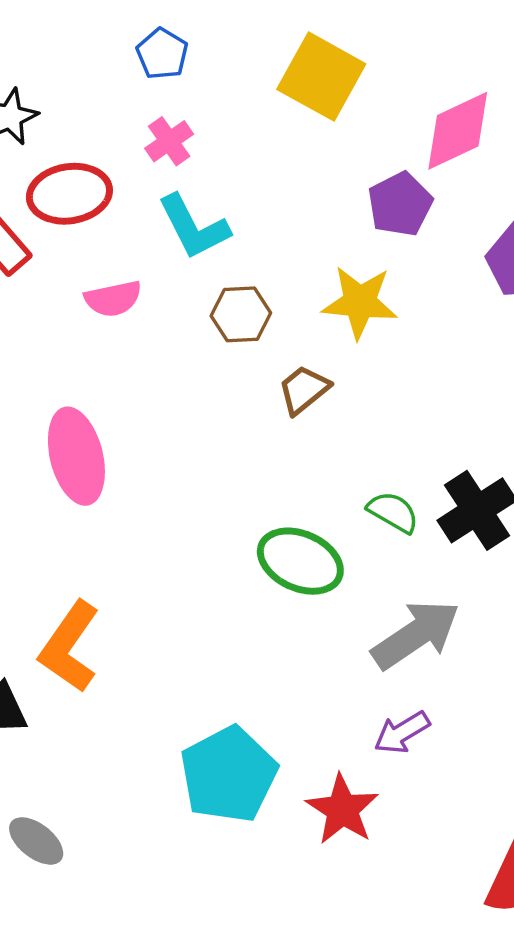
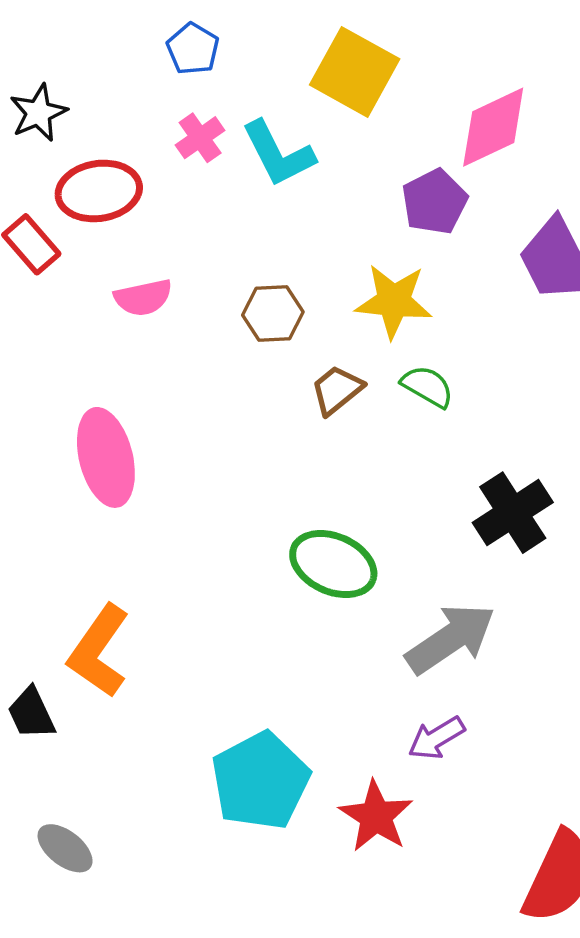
cyan L-shape: (194, 227) -> (278, 154), moved
green semicircle: (393, 512) -> (427, 386), moved

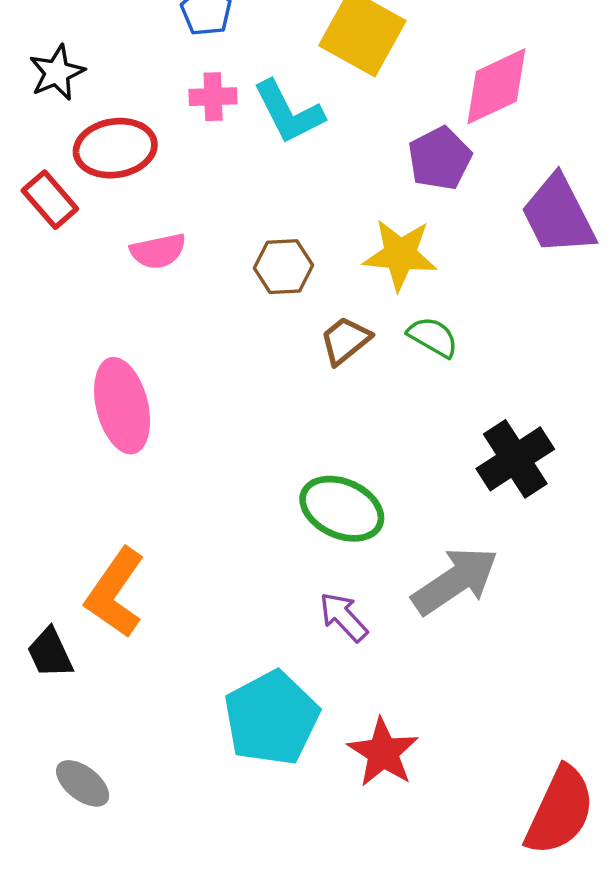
pink cross: (200, 138) -> (213, 97), turned 33
purple arrow: (436, 738) -> (344, 617), moved, turned 78

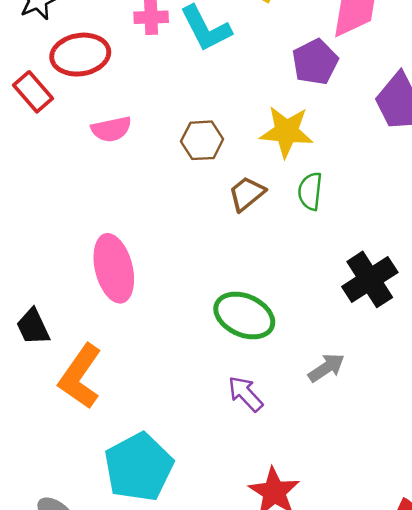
green semicircle: (433, 337) -> (310, 191), turned -114
pink ellipse: (122, 406) -> (114, 268), moved
gray arrow: (455, 581) -> (326, 368), size x0.6
black trapezoid: (50, 653) -> (33, 327), moved
cyan pentagon: (271, 718) -> (139, 467), moved

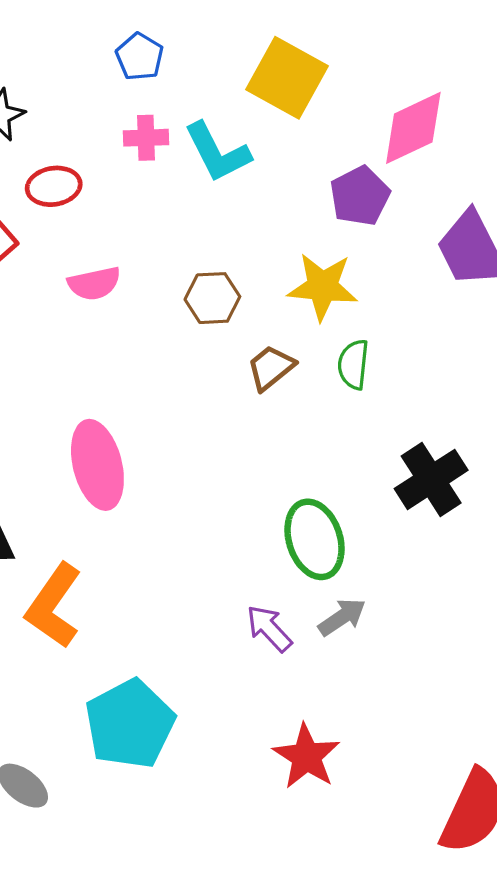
red ellipse: (80, 55) -> (54, 186), size x0.7
green ellipse: (244, 316) -> (315, 539), moved, turned 48
gray arrow: (326, 368) -> (342, 617), moved

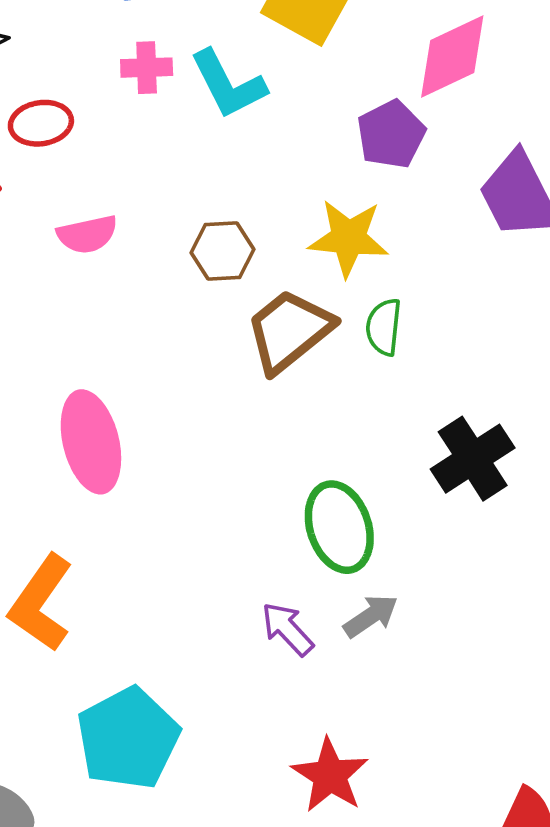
brown trapezoid: (271, 368) -> (289, 331), size x1.6

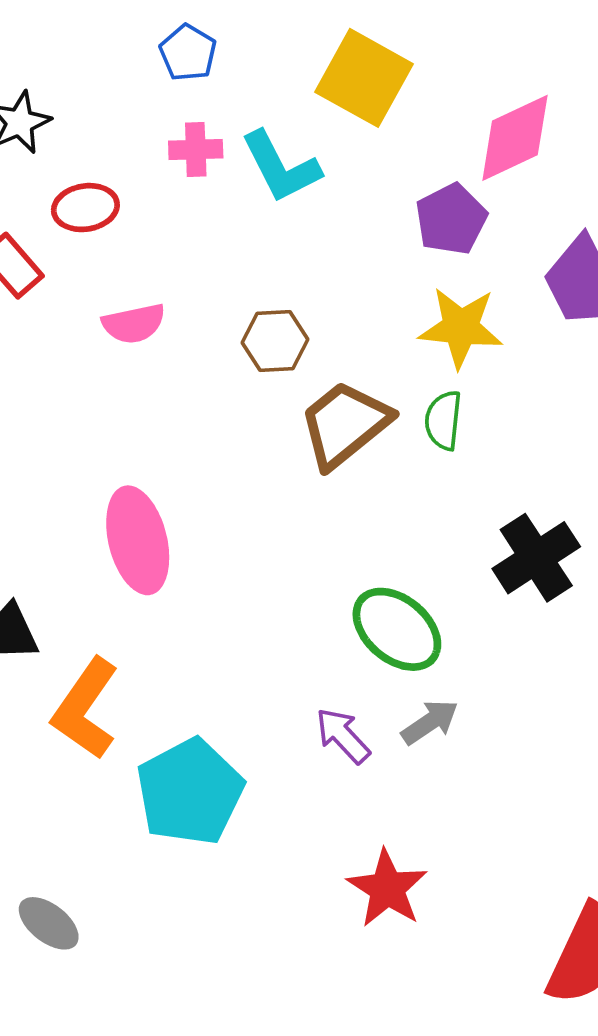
yellow star: (349, 238) -> (461, 327), moved
green ellipse: (339, 527) -> (397, 629), turned -32
cyan pentagon: (128, 738) -> (190, 792), moved

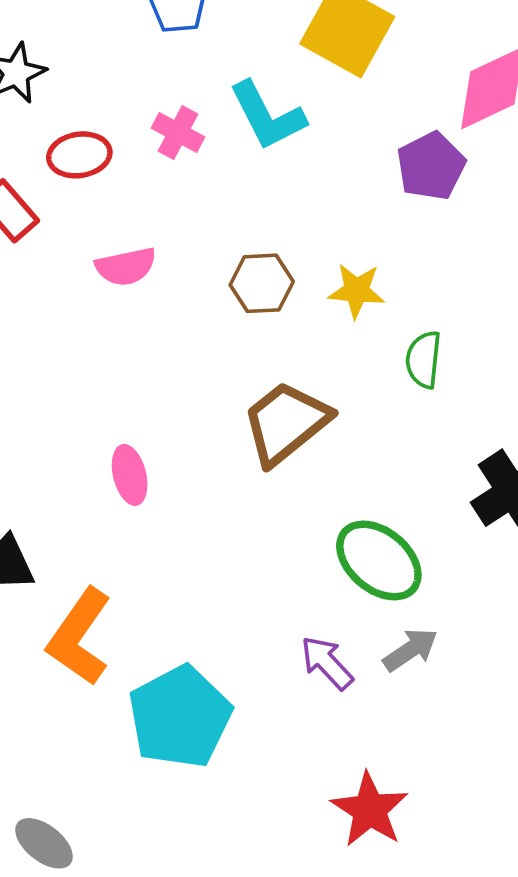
pink cross: (196, 149) -> (178, 133), moved, turned 30
yellow star: (461, 327) -> (357, 291), moved, size x0.7
brown trapezoid: (345, 424) -> (286, 423), moved
pink ellipse: (138, 540) -> (130, 475), size x0.6

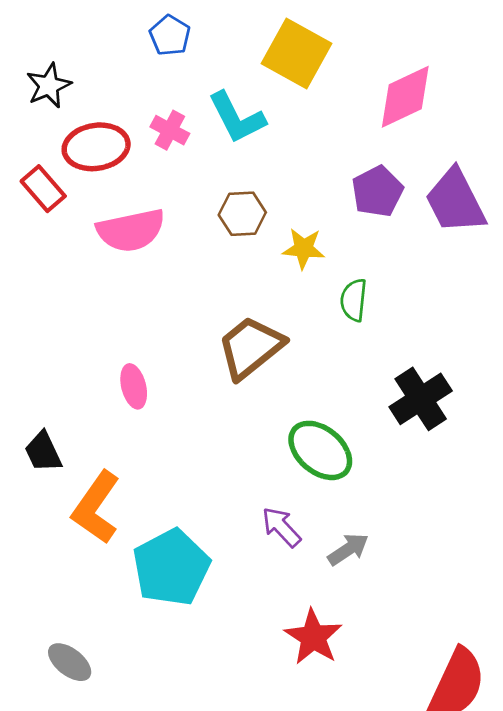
red ellipse: (79, 155) -> (96, 147), size x1.4
purple pentagon: (431, 166) -> (377, 191), moved
pink semicircle: (126, 267) -> (131, 230), size x1.5
brown hexagon: (262, 283) -> (242, 214), moved
gray arrow: (411, 650) -> (348, 549), moved

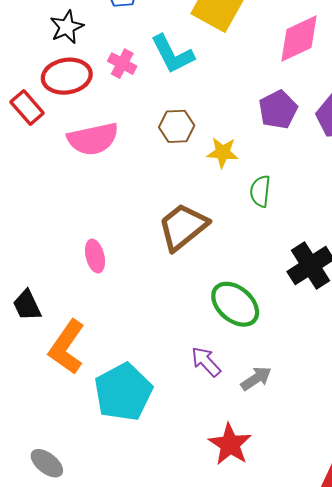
black star: (49, 86) -> (67, 27), moved

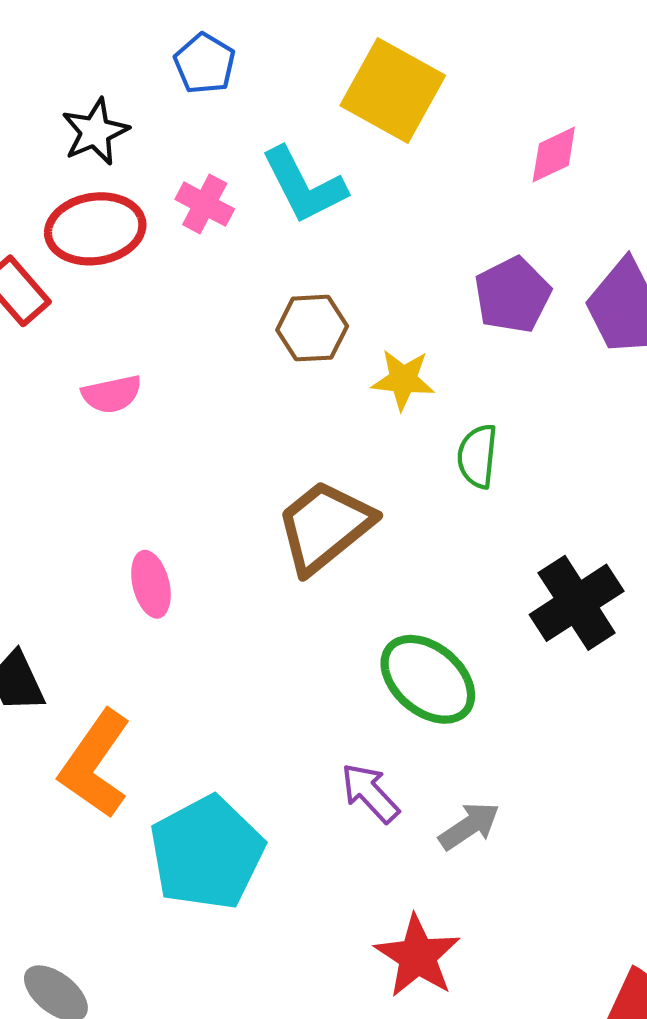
pink diamond: (299, 38) -> (554, 154), size x0.6
pink semicircle: (93, 139) -> (112, 394), moved, size x0.6

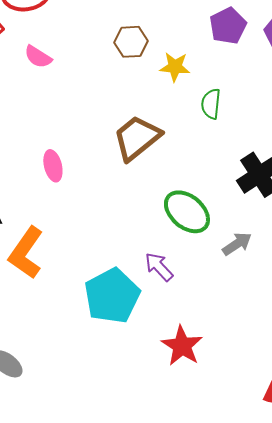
pink semicircle: (112, 394) -> (38, 57), moved, turned 44
gray arrow: (469, 826) -> (237, 244), moved
cyan pentagon: (207, 853) -> (112, 296), moved

